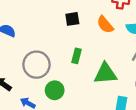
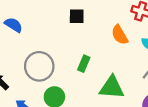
black square: (72, 19) -> (77, 16), moved

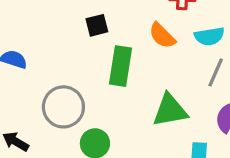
green rectangle: (84, 64) -> (121, 66), moved, size x1.6

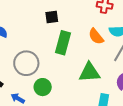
orange semicircle: (162, 36) -> (96, 36), moved

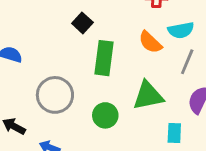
black square: (52, 17) -> (82, 23), turned -32
green circle: (43, 87) -> (105, 115), moved

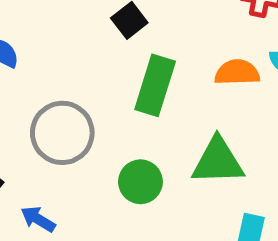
orange semicircle: (150, 42) -> (237, 72), turned 125

